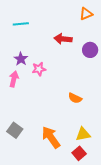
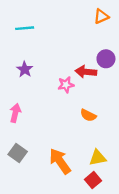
red arrow: (63, 39) -> (86, 72), moved
pink star: (39, 69) -> (66, 85), moved
pink arrow: (14, 79) -> (15, 113), moved

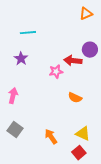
cyan line: (25, 28) -> (28, 33), moved
yellow triangle: (98, 158) -> (83, 134), turned 35
orange arrow: (60, 161) -> (51, 137), size x0.7

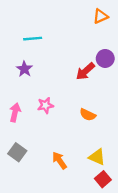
red arrow: (73, 61) -> (85, 71), turned -48
pink star: (56, 72) -> (45, 105), moved
red square: (79, 153) -> (103, 179), moved

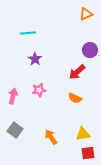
purple star: (24, 69) -> (35, 59), moved
red arrow: (85, 71) -> (77, 72), moved
yellow triangle: (97, 157) -> (83, 134), turned -35
red square: (103, 179) -> (88, 153), turned 32

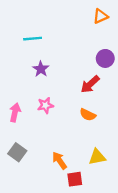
red square: (88, 153) -> (75, 179), moved

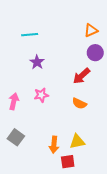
orange triangle: (101, 16) -> (91, 30), moved
yellow triangle: (97, 157) -> (77, 142), moved
orange arrow: (60, 160) -> (54, 145), turned -140

